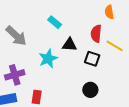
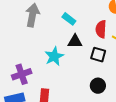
cyan rectangle: (55, 22) -> (69, 19), moved
gray arrow: (16, 36) -> (32, 15), moved, turned -120

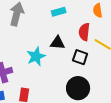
cyan rectangle: (69, 19) -> (59, 12), moved, turned -56
black circle: (98, 86) -> (78, 88), size x1.5

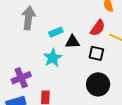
cyan rectangle: (59, 12) -> (56, 32), moved
red semicircle: (84, 32) -> (98, 28), turned -144

